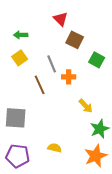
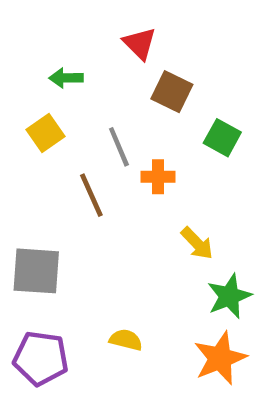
green arrow: (21, 35) -> (66, 78), moved

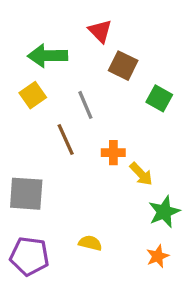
green arrow: (66, 78) -> (48, 56), size x1.6
orange cross: (158, 177) -> (113, 153), moved
orange star: (220, 358) -> (158, 256), size x0.6

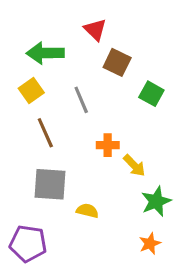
brown line: (66, 139) -> (45, 133), moved
gray square: (26, 194) -> (50, 184), moved
yellow semicircle: (90, 243) -> (87, 211), moved

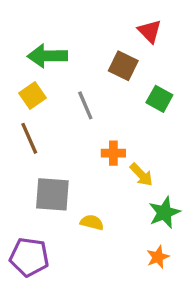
red triangle: (95, 30) -> (150, 31), moved
brown line: (45, 133) -> (29, 138), moved

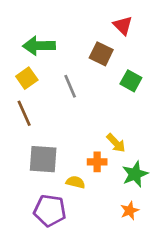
orange cross: (113, 153) -> (97, 162), moved
purple pentagon: (29, 257) -> (50, 211), moved

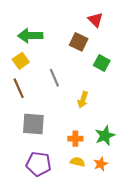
gray line: (70, 86) -> (54, 78), moved
yellow arrow: (116, 143) -> (83, 100), moved, turned 63
orange cross: (97, 162) -> (75, 139), moved
yellow semicircle: (76, 182) -> (78, 162), moved

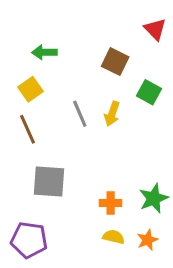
red triangle: (95, 20) -> (155, 29), moved
green arrow: (30, 36) -> (44, 52), size x0.7
yellow arrow: (83, 100) -> (112, 114), moved
purple pentagon: (39, 164) -> (29, 240), moved

